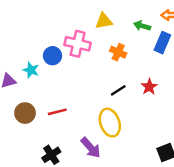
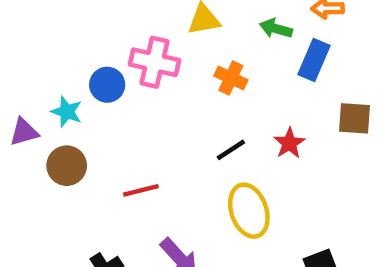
red line: (57, 112) -> (141, 190), moved
brown circle: (25, 113) -> (67, 166), moved
yellow ellipse: (110, 123) -> (249, 211), moved

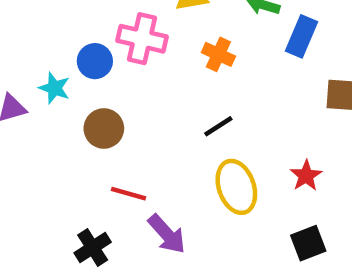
red star: (289, 143) -> (306, 176), moved
brown circle: (67, 166) -> (104, 128), moved
red line: (141, 190) -> (129, 194), moved, turned 30

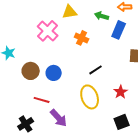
pink cross: (142, 39) -> (48, 31), turned 30
blue circle: (95, 61) -> (54, 73), moved
black line: (218, 126) -> (96, 70), moved

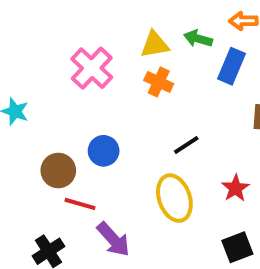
yellow triangle: (70, 12) -> (155, 45), moved
brown circle: (31, 71) -> (58, 171), moved

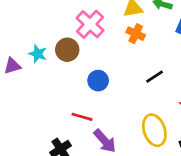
brown circle: (58, 171) -> (67, 50), moved
yellow ellipse: (174, 198) -> (154, 130), moved

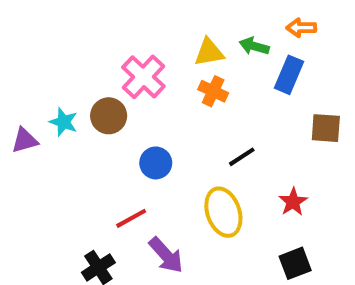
red line: (82, 117) -> (131, 218), turned -45
yellow ellipse: (154, 130) -> (223, 212), moved

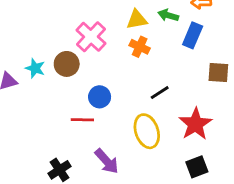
red star: (293, 202) -> (195, 124), size x1.6
red line: (131, 218) -> (82, 120), moved, turned 30

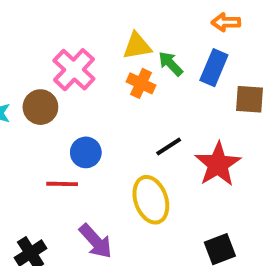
green arrow: (168, 15) -> (171, 64), moved, turned 30
brown square: (218, 73) -> (249, 99), moved
red star: (195, 124) -> (218, 164), moved

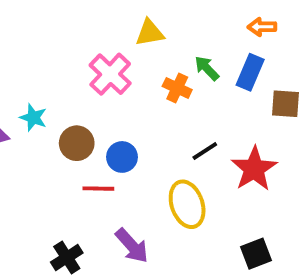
yellow triangle: (137, 46) -> (150, 33), moved
brown circle: (40, 107) -> (77, 143), moved

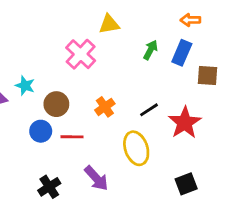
green arrow: (207, 68) -> (150, 50), turned 72
orange cross: (177, 88) -> (105, 107), moved, turned 30
blue circle: (122, 157) -> (41, 131), moved

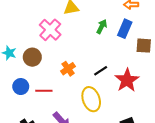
brown circle: (56, 104) -> (32, 57), moved

